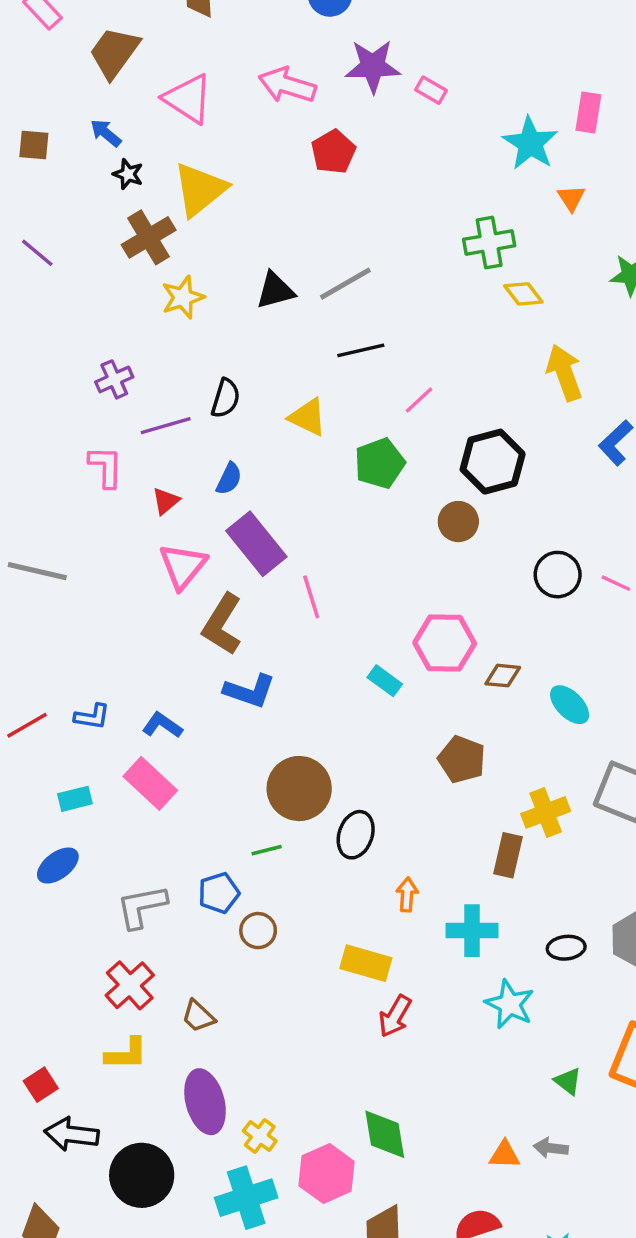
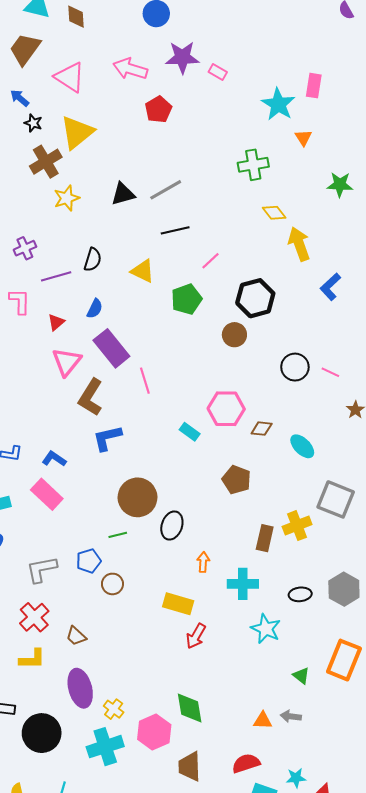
yellow diamond: (523, 294) -> (274, 213), moved
blue L-shape: (250, 691) -> (107, 438), turned 148
yellow cross: (546, 812) -> (297, 526), moved

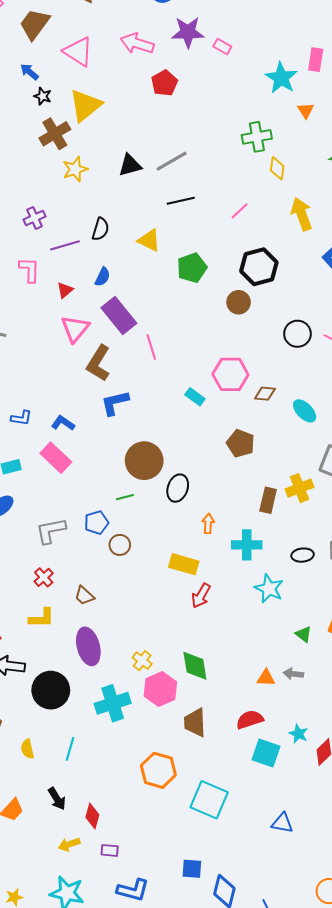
yellow diamond: (274, 213) -> (277, 168), moved, turned 45
pink line: (210, 261) -> (240, 211), moved
red cross: (34, 617) -> (44, 577), size x0.7
yellow cross: (114, 709) -> (142, 661), moved
cyan star: (296, 778) -> (298, 734), turned 30

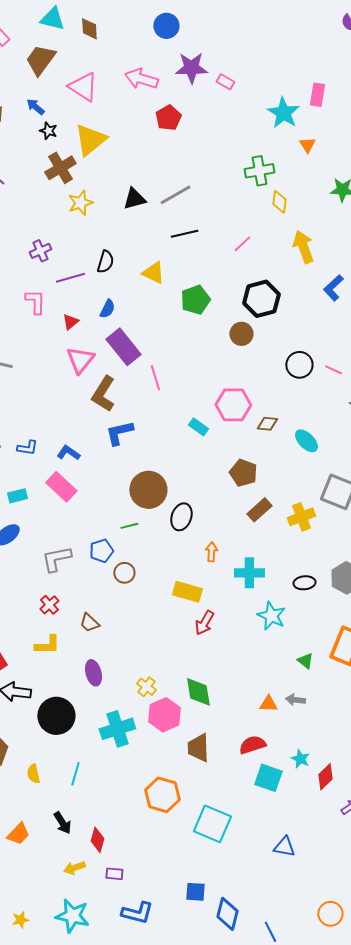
brown rectangle: (268, 500) -> (259, 510), moved, turned 35
purple ellipse: (88, 646) -> (93, 673), size x0.7

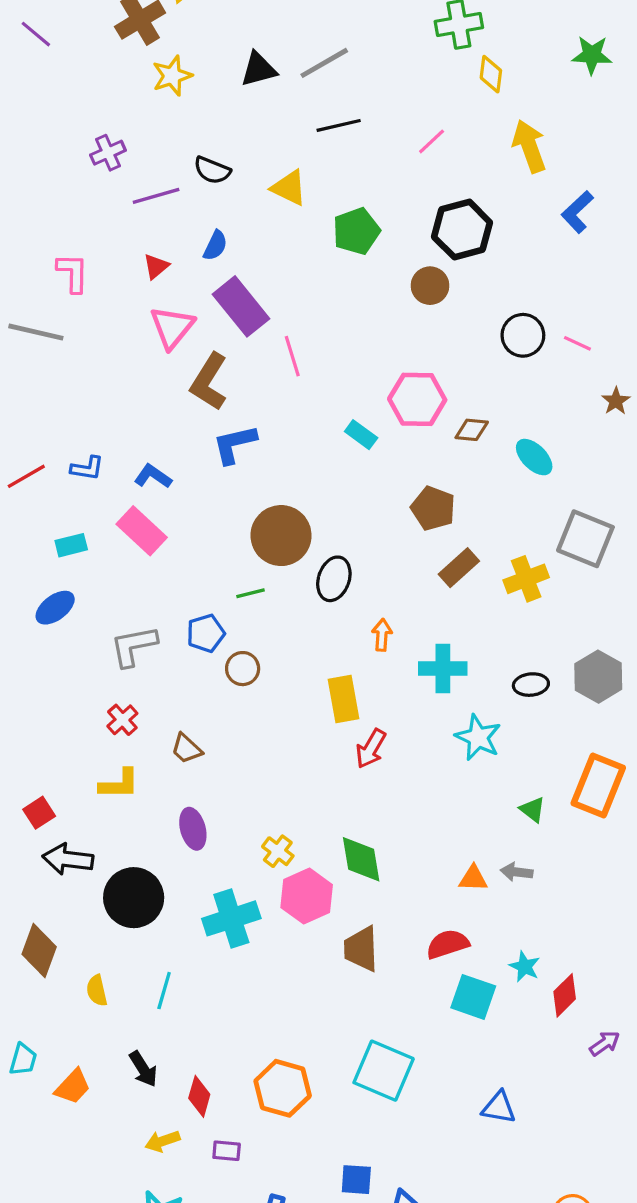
black semicircle: (105, 262) -> (212, 170), turned 95
pink L-shape: (35, 302) -> (73, 273), moved
yellow rectangle: (187, 592) -> (343, 699), turned 64
orange hexagon: (162, 795) -> (283, 1088), moved

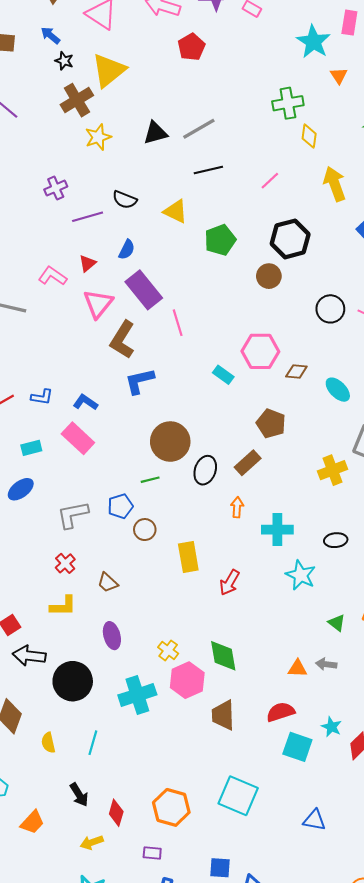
pink L-shape: (73, 273) -> (53, 276), moved, turned -56
brown rectangle: (459, 568) -> (248, 463), moved
yellow rectangle: (343, 699) -> (188, 557), moved
orange trapezoid: (73, 1087) -> (32, 822), moved
purple rectangle: (227, 1151) -> (152, 853), moved

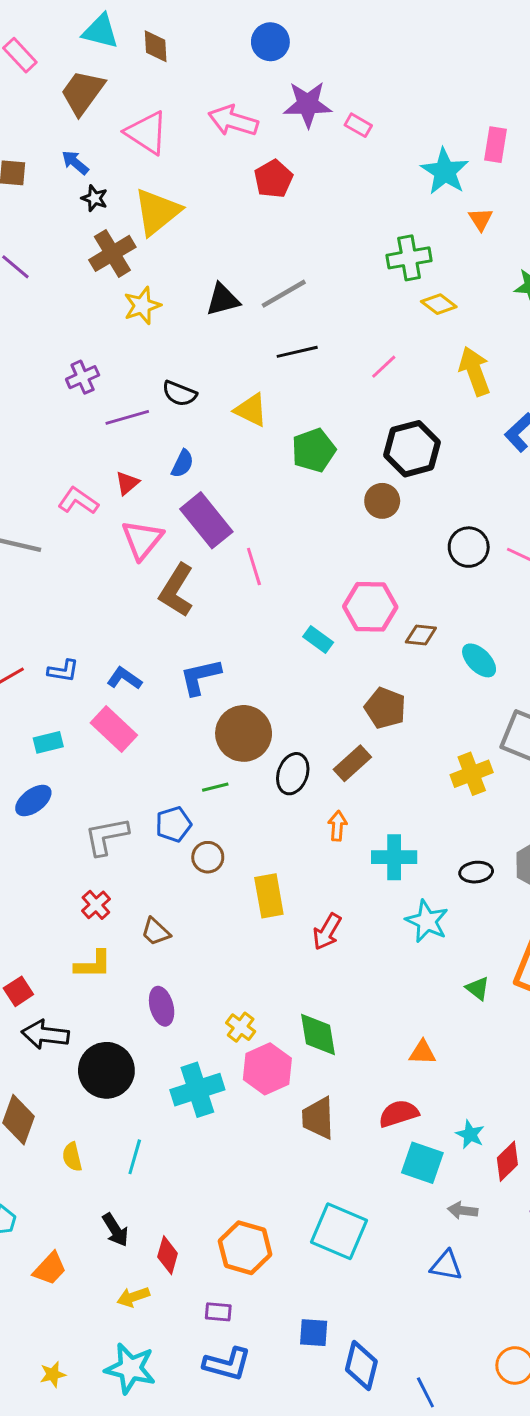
yellow diamond: (309, 136) -> (439, 304), turned -60
blue L-shape: (139, 381) -> (200, 677), moved
gray arrow: (326, 664) -> (463, 1210), moved

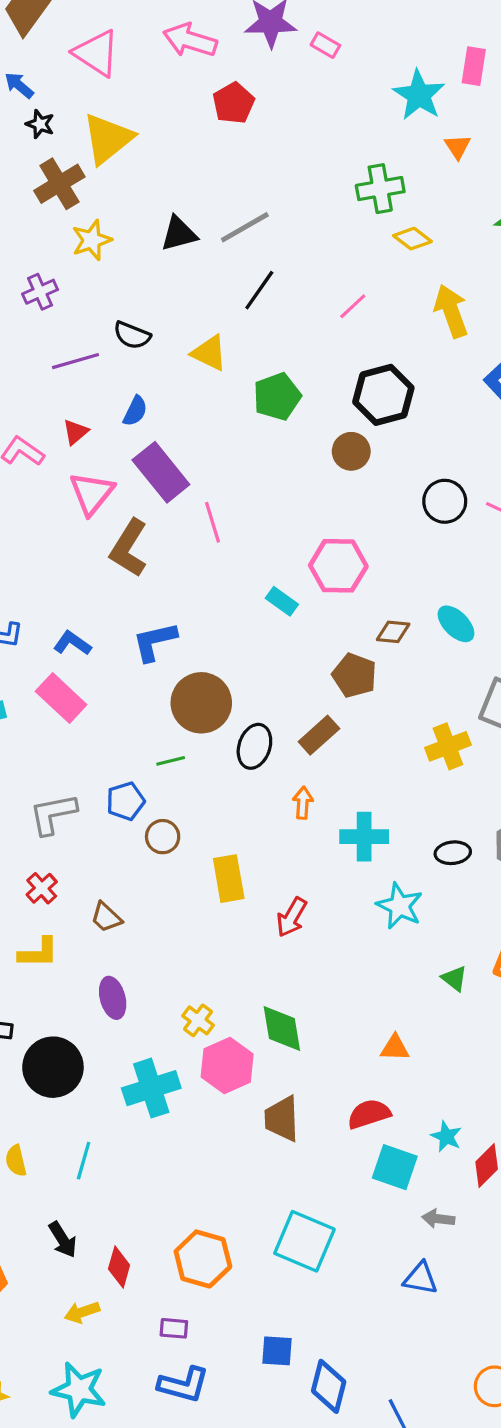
black line: (297, 352) -> (259, 290), turned -42
purple cross: (83, 377) -> (40, 292), moved
brown diamond: (421, 635) -> (393, 632), moved

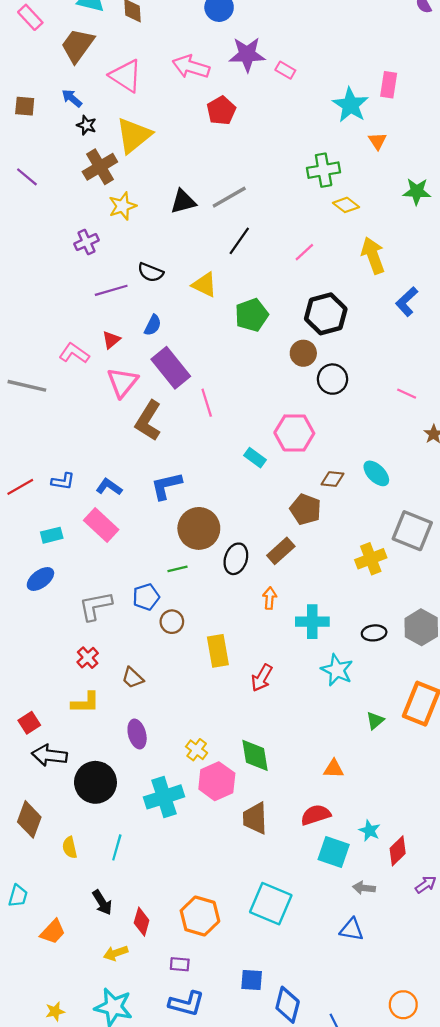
black circle: (445, 501) -> (332, 379), moved
green triangle: (454, 978) -> (375, 721), turned 42

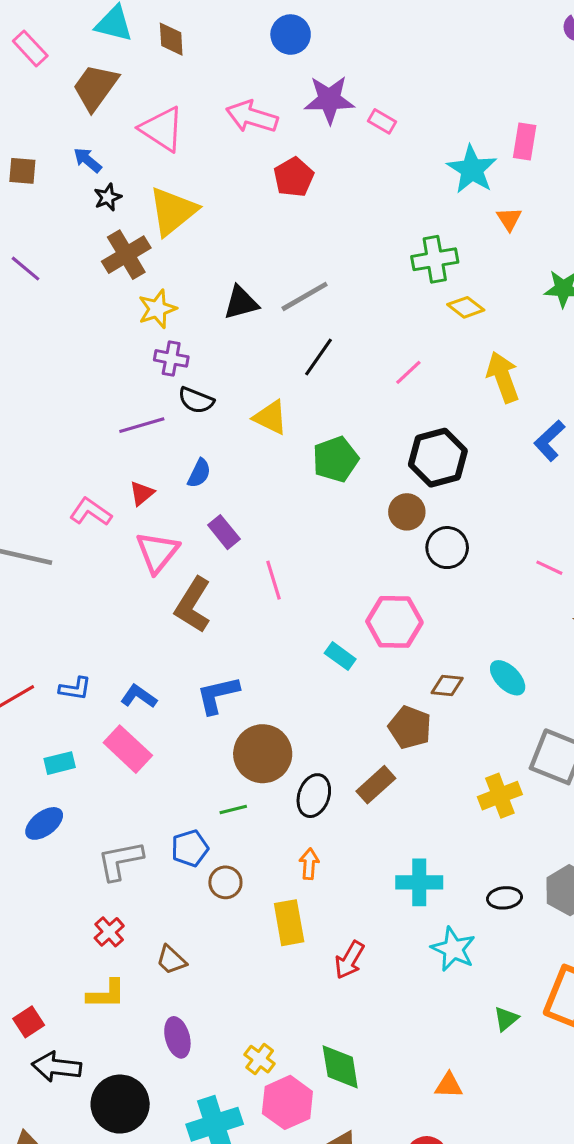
black star: (86, 125) -> (108, 197), turned 30
purple cross: (86, 242) -> (171, 358), moved, turned 35
purple rectangle: (171, 368) -> (224, 532), size x0.6
orange arrow: (270, 598) -> (309, 864), moved

